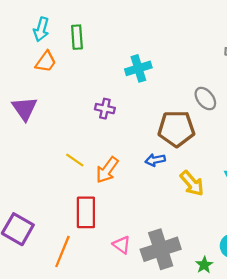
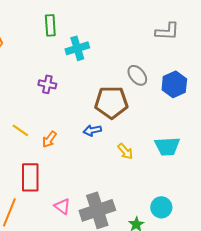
green rectangle: (77, 37) -> (50, 25), moved
orange arrow: (107, 170) -> (49, 139), size x0.7
yellow arrow: (192, 183) -> (125, 151), size x0.7

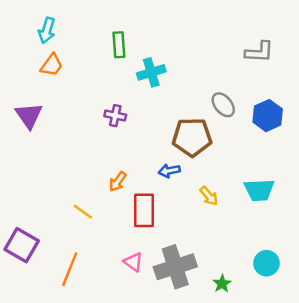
yellow line: (20, 130) -> (83, 212), moved
red rectangle: (30, 177) -> (144, 210), moved
cyan circle: (161, 207) -> (266, 263), moved

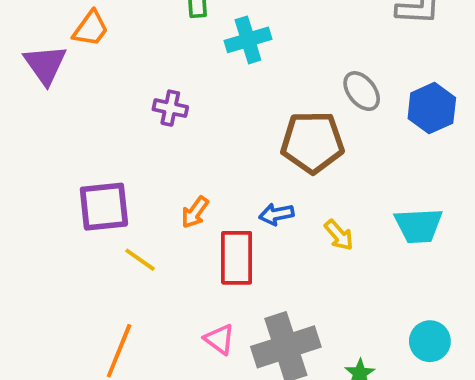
purple triangle: (29, 116) -> (45, 65), moved
purple cross: (115, 116) -> (170, 108), moved
blue arrow: (169, 171) -> (276, 214), moved
purple square: (22, 245) -> (104, 207), moved, turned -36

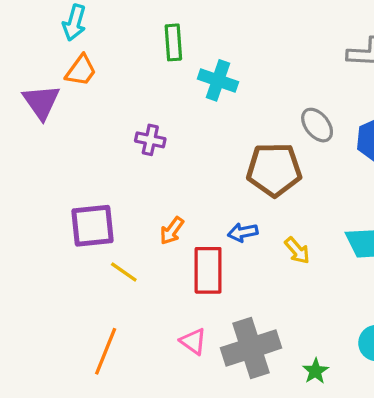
cyan cross: (248, 40) -> (218, 80), turned 36

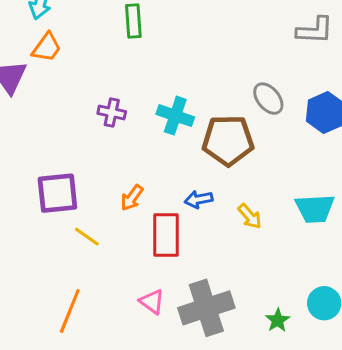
cyan cross: (218, 80) -> (175, 116), moved
green star: (315, 371) -> (278, 320), moved

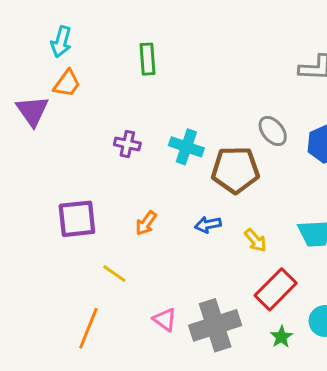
red rectangle: (166, 235) -> (276, 289), moved, turned 45
yellow line: (87, 237) -> (114, 274), moved

